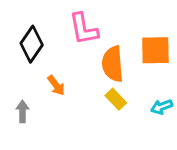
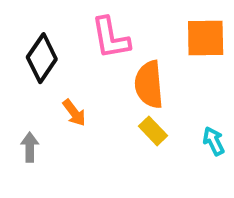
orange square: (155, 50) -> (206, 38), moved
cyan arrow: (162, 107) -> (214, 141), turned 85

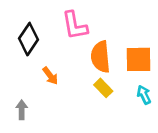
orange square: (206, 38) -> (138, 59), moved
gray arrow: (30, 147) -> (22, 110), moved

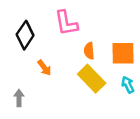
orange semicircle: (100, 57) -> (89, 51), size x0.6
yellow rectangle: (103, 88) -> (92, 79), size x1.6

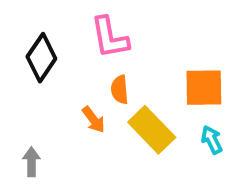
orange semicircle: (89, 51) -> (120, 90), moved
orange arrow: (44, 68) -> (94, 120), moved

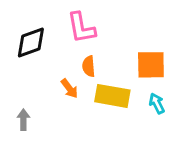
black diamond: (41, 58) -> (31, 43), turned 36
yellow rectangle: (152, 130) -> (112, 96), turned -36

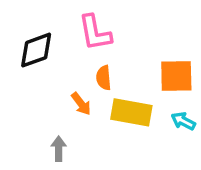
cyan arrow: (157, 103) -> (183, 121), turned -36
gray arrow: (23, 120) -> (59, 149), moved

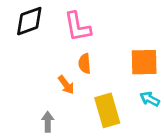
black diamond: (36, 50) -> (29, 21), moved
yellow rectangle: (131, 112) -> (107, 110), moved, turned 64

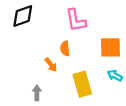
pink L-shape: (77, 27) -> (76, 20), moved

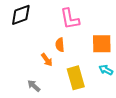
gray arrow: (37, 93) -> (34, 86), turned -48

